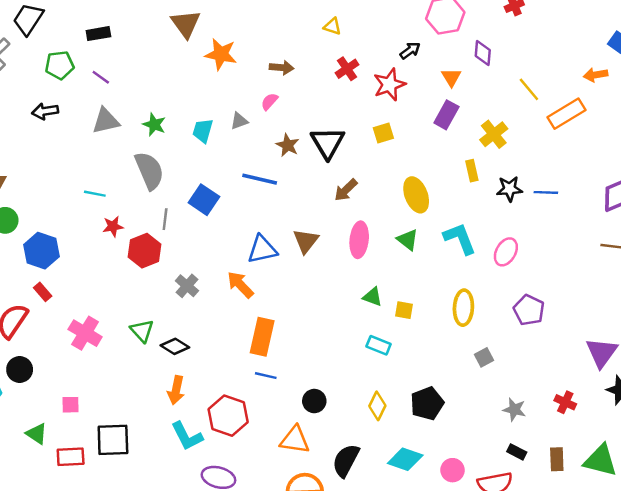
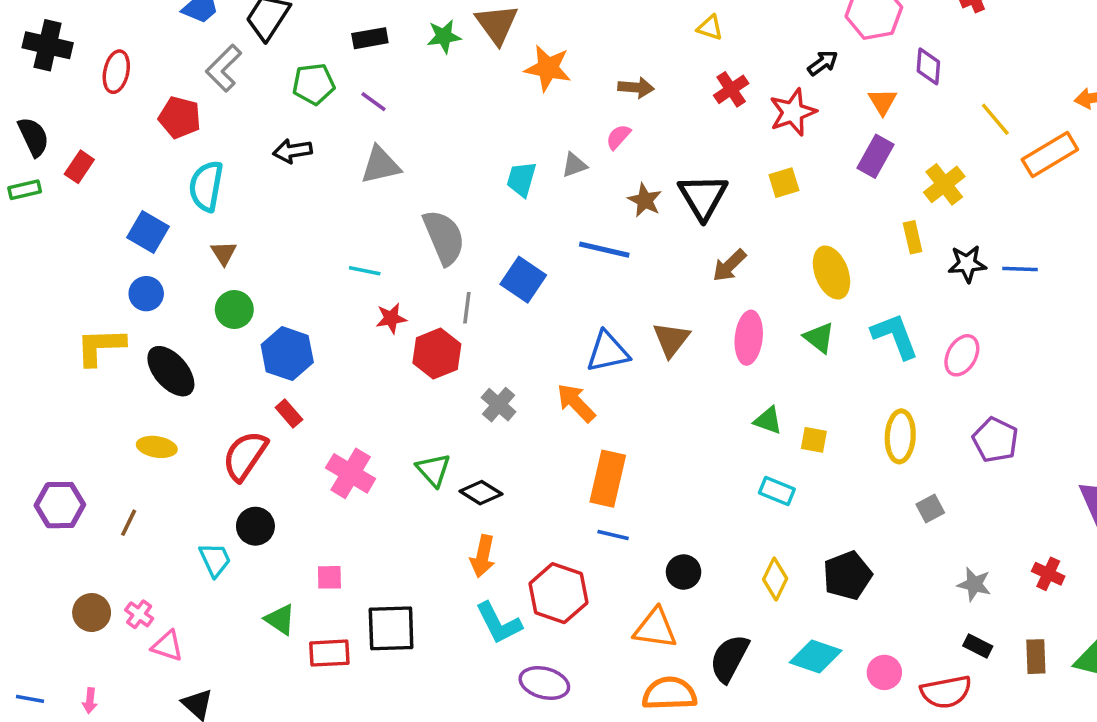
green star: (154, 125) -> (444, 36), moved, turned -30

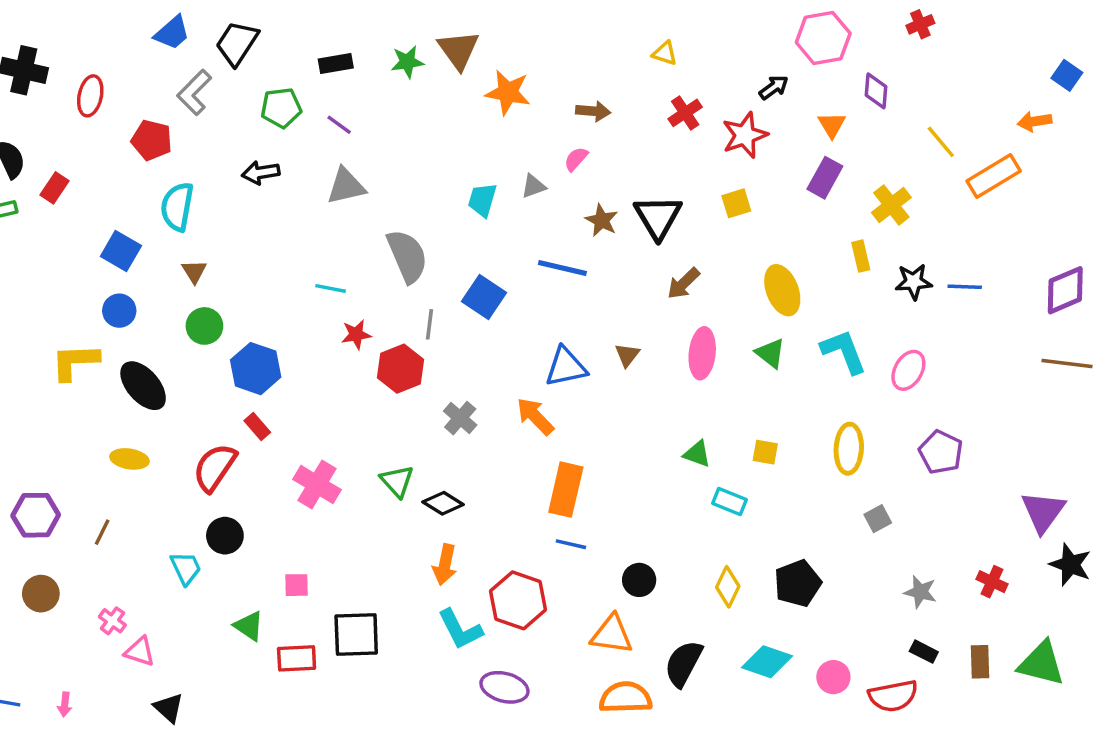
brown triangle: (671, 339) -> (627, 355), size x0.7
green triangle: (768, 420) -> (697, 454), moved
brown circle: (92, 613) -> (41, 594), moved

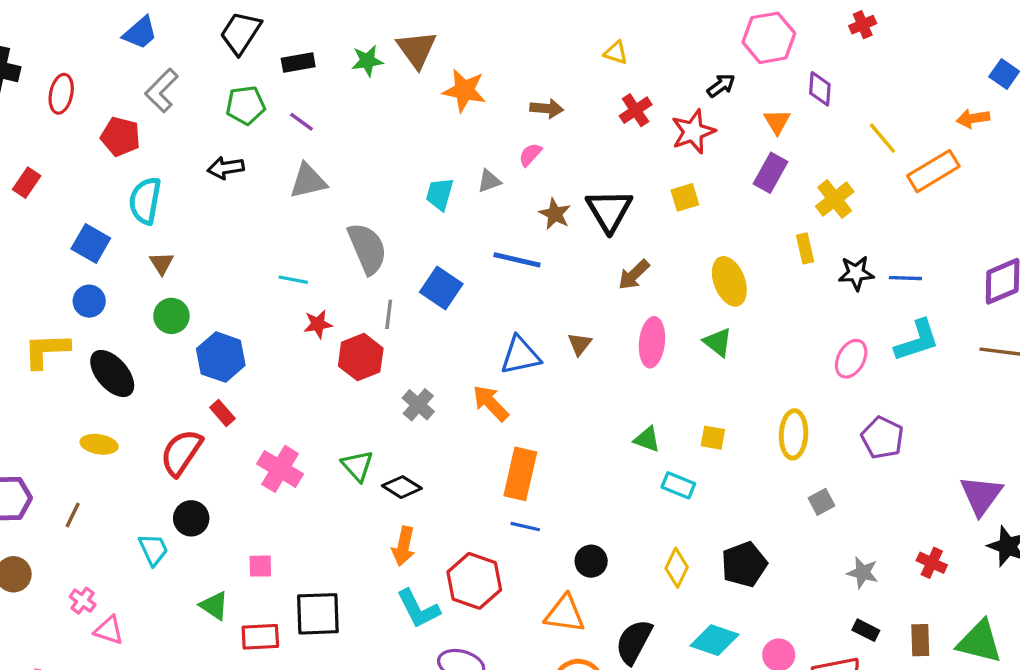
black trapezoid: (237, 43) -> (241, 33), moved
cyan L-shape: (844, 352) -> (917, 341), moved, turned 93

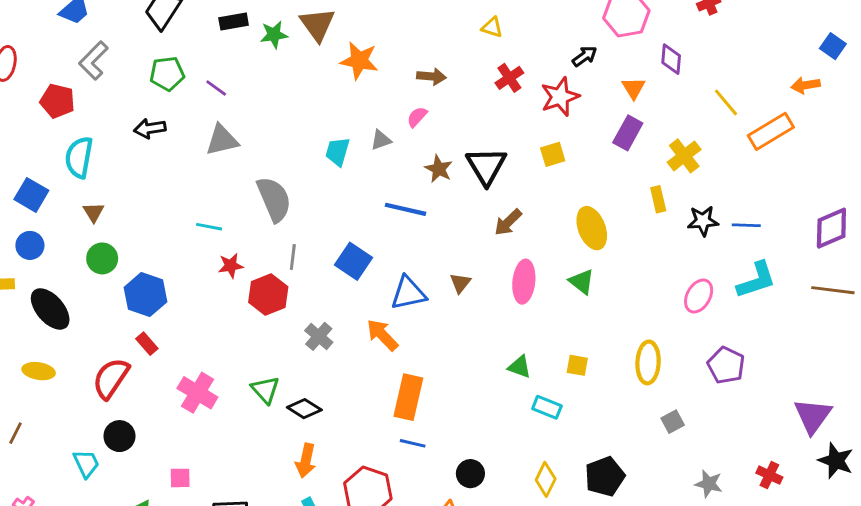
black rectangle: (298, 62) -> (234, 22), moved
blue square: (441, 288) -> (353, 261), moved

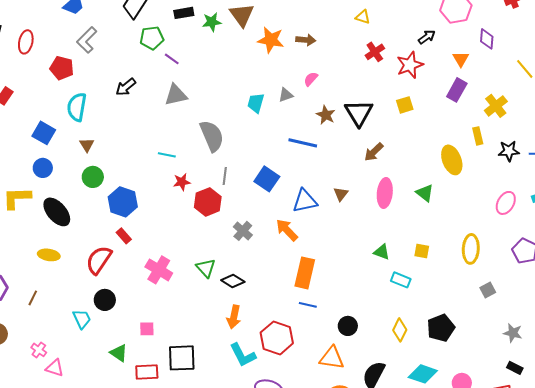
green pentagon: (167, 74) -> (152, 38), moved
brown arrow: (431, 76) -> (306, 40), moved
black arrow: (150, 128) -> (126, 87), turned -30
yellow ellipse: (592, 228) -> (452, 160), moved

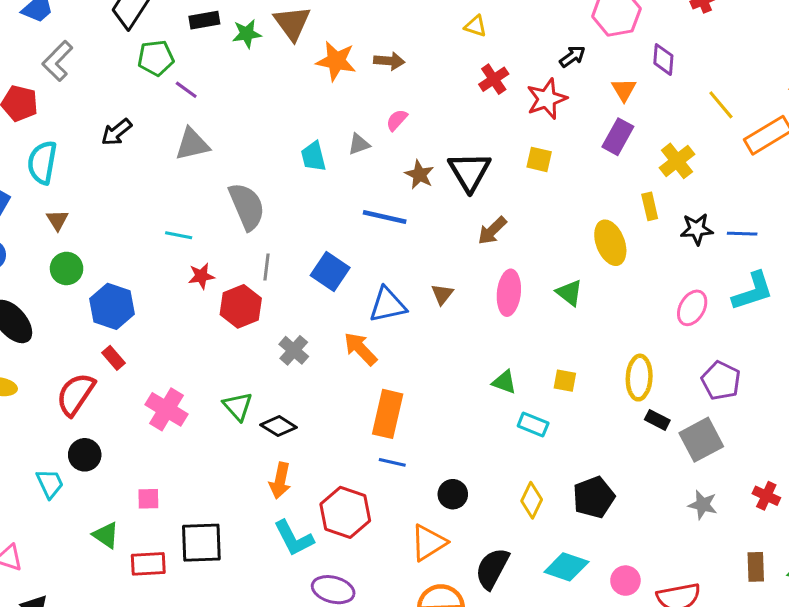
cyan trapezoid: (256, 103) -> (313, 156), turned -30
yellow square: (405, 105) -> (539, 159), turned 30
gray square: (488, 290) -> (701, 440), moved, size x1.8
orange triangle: (332, 358) -> (429, 543), turned -40
black rectangle: (515, 368) -> (657, 420), moved

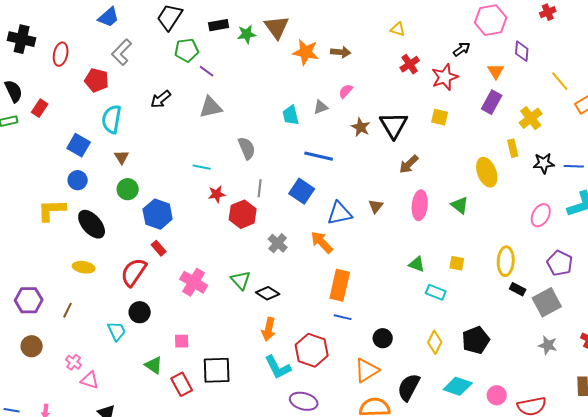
gray semicircle: (247, 206) -> (247, 148), size x0.7
blue line: (385, 217) -> (319, 156), moved
red rectangle: (148, 564) -> (182, 384), turned 65

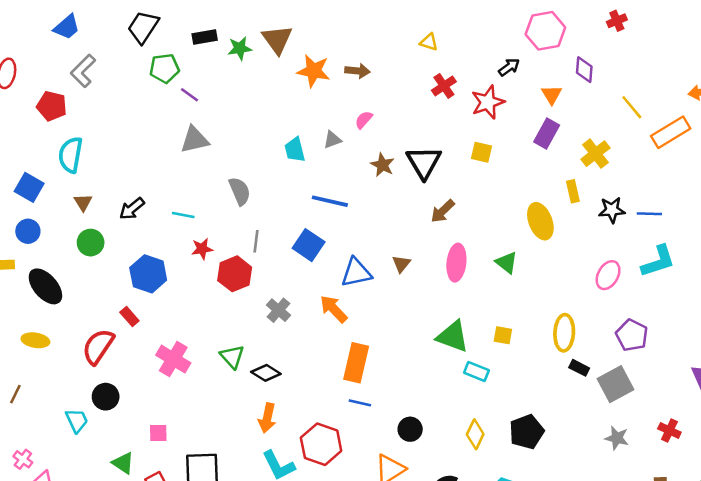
black arrow: (161, 99) -> (132, 209), moved
blue hexagon: (158, 214) -> (148, 274), moved
green triangle: (417, 264) -> (453, 337), size x1.6

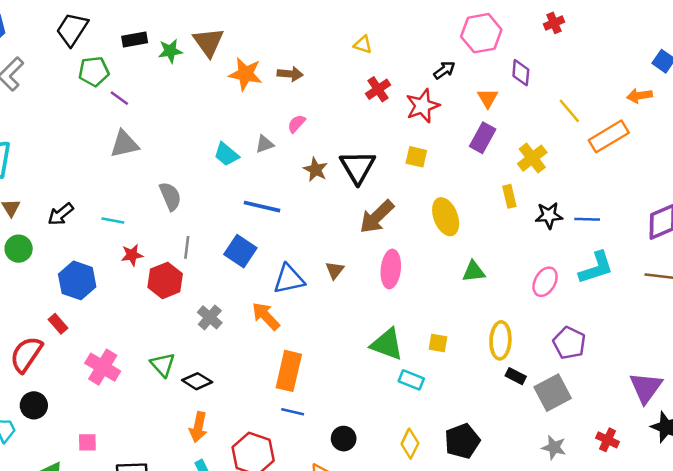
cyan trapezoid: (295, 150) -> (226, 154), turned -36
brown arrow: (443, 211) -> (377, 217), size x1.4
yellow ellipse: (540, 221) -> (446, 217), moved
green triangle: (507, 263) -> (474, 272), moved, turned -45

